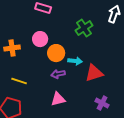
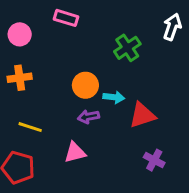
pink circle: (40, 39) -> (20, 34), moved
pink triangle: (58, 99) -> (75, 153), moved

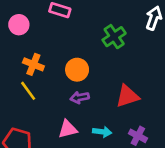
orange cross: (20, 78) -> (33, 64), moved, turned 30
cyan arrow: (114, 97) -> (102, 132), moved
yellow line: (30, 127) -> (28, 91), moved, turned 36

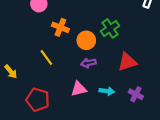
green cross: (114, 37) -> (110, 28), moved
orange cross: (33, 64) -> (60, 27), moved

